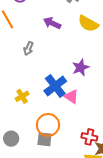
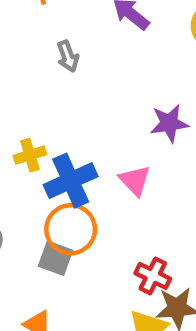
gray arrow: (28, 48) -> (68, 56), turned -56
blue cross: (55, 86) -> (71, 181), moved

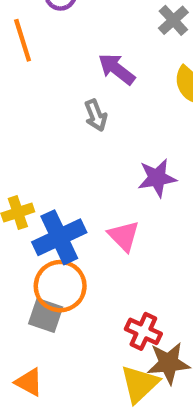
gray arrow: (68, 56) -> (96, 115), moved

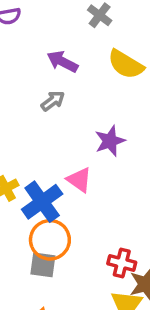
gray arrow: (96, 115) -> (53, 101), turned -95
pink triangle: (124, 236) -> (79, 180), moved

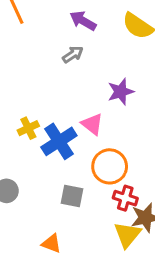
orange circle: (50, 240) -> (110, 166), moved
gray square: (43, 265) -> (72, 196), moved

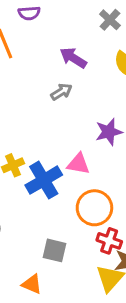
pink triangle: (92, 124) -> (78, 164), turned -30
gray square: (72, 196) -> (54, 250), moved

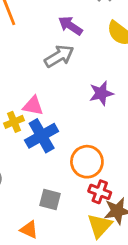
gray arrow: (61, 92) -> (59, 56), size x1.5
pink triangle: (78, 164) -> (33, 106), moved

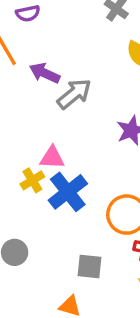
purple arrow: (70, 26) -> (45, 73), moved

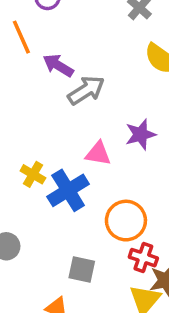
pink triangle: (52, 158) -> (98, 154), moved
yellow cross: (32, 180) -> (33, 174), turned -35

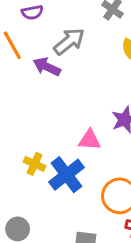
gray arrow: (86, 90) -> (69, 41), moved

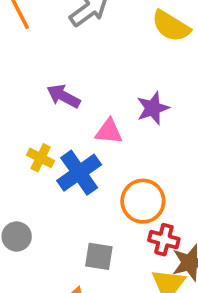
purple arrow: (47, 67) -> (63, 96), moved

